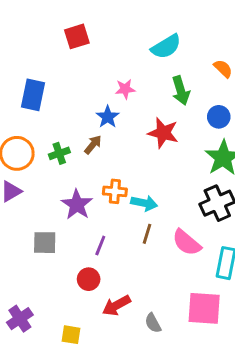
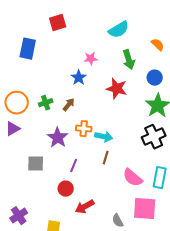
blue rectangle: (33, 95) -> (28, 49), moved
brown arrow: (93, 145) -> (69, 105), moved
pink semicircle: (187, 243) -> (133, 178), moved
gray semicircle: (153, 323) -> (118, 221), moved

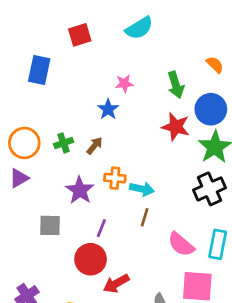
cyan semicircle: (119, 30) -> (139, 28), moved
blue circle: (155, 78) -> (211, 109), size x1.5
red star: (117, 89) -> (176, 127), moved
red circle: (66, 189) -> (91, 259), size x1.5

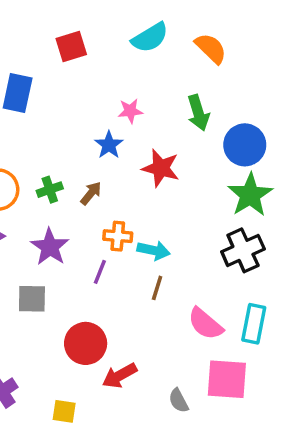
orange semicircle: (215, 65) -> (211, 48), moved, size x1.4
red star: (176, 127) -> (161, 168), moved
purple star: (80, 190) -> (50, 247), moved
purple line: (101, 228) -> (100, 272), moved

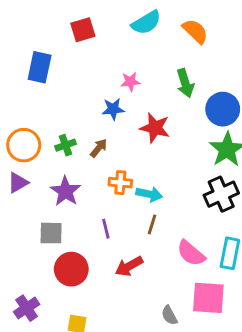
blue star: (109, 145) -> (113, 109), turned 30
purple line: (100, 272) -> (106, 229), moved, turned -36
red circle: (86, 343) -> (71, 269), moved
red arrow: (120, 376) -> (129, 266), moved

